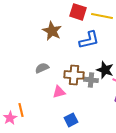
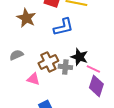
brown cross: (74, 75) -> (48, 62), turned -30
pink triangle: (59, 92) -> (33, 79), turned 32

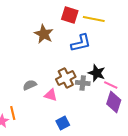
gray semicircle: (16, 55) -> (30, 85), moved

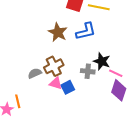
brown star: (44, 34) -> (58, 32), moved
brown cross: (66, 78) -> (54, 66), moved
blue square: (63, 123) -> (68, 87), moved

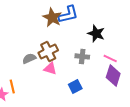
blue L-shape: (86, 31) -> (68, 14), moved
black star: (102, 61) -> (96, 33), moved
blue square: (68, 87) -> (75, 86), moved

